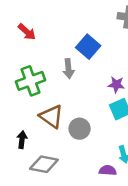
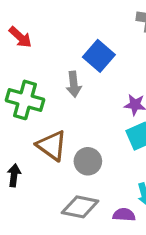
green cross: (30, 81) -> (25, 100), turned 36
gray diamond: (44, 164) -> (80, 207), moved

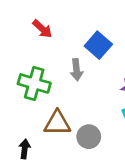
red arrow: (20, 37) -> (42, 29), moved
brown triangle: (52, 146) -> (57, 123), turned -36

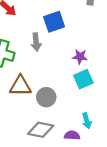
blue square: (98, 45) -> (54, 22), turned 30

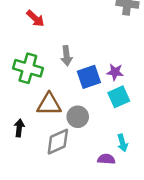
blue square: (54, 22) -> (89, 77), moved
gray diamond: (41, 130) -> (58, 142), moved, turned -35

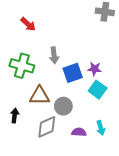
cyan square: (119, 97) -> (98, 90), turned -30
purple semicircle: (106, 159) -> (79, 132), moved

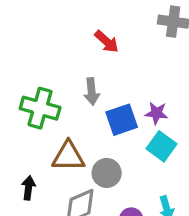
red arrow: (28, 24) -> (107, 42), moved

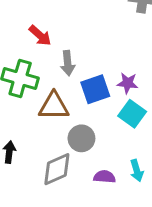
red arrow: (107, 42) -> (40, 35), moved
brown triangle: (68, 156) -> (54, 106), moved

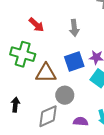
gray arrow: (68, 63) -> (74, 28), moved

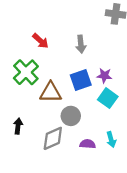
green cross: (23, 54) -> (26, 72), turned 30

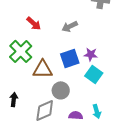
gray arrow: (81, 44) -> (70, 26), turned 70

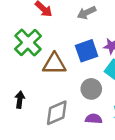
gray circle: (61, 90) -> (91, 89), moved

